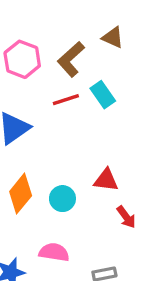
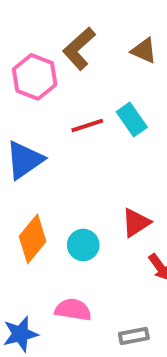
brown L-shape: (71, 59) -> (79, 49), moved
red triangle: (106, 180) -> (136, 223), turned -40

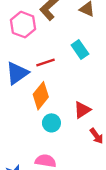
red line: (87, 126) -> (46, 62), moved
orange diamond: (33, 239) -> (41, 96), moved

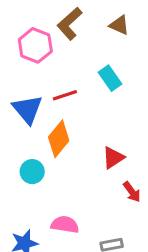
blue triangle: (17, 73) -> (27, 109), turned -35
cyan circle: (51, 123) -> (32, 172), moved

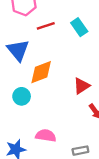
red line: (65, 95) -> (46, 26), moved
orange diamond: (59, 139) -> (41, 72), turned 30

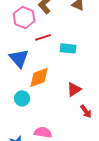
cyan rectangle: (79, 27) -> (68, 48), moved, turned -49

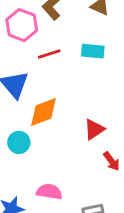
cyan rectangle: (68, 48) -> (93, 51), moved

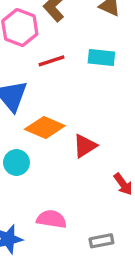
orange diamond: (43, 112) -> (45, 128), turned 44
red triangle: (94, 129) -> (85, 146), moved

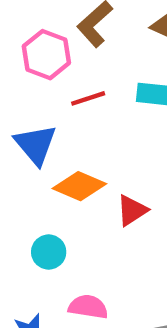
cyan circle: (16, 162) -> (49, 252), moved

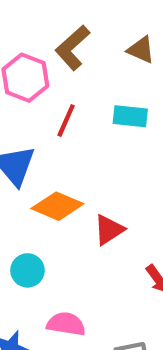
red line: (88, 98) -> (66, 120), turned -48

